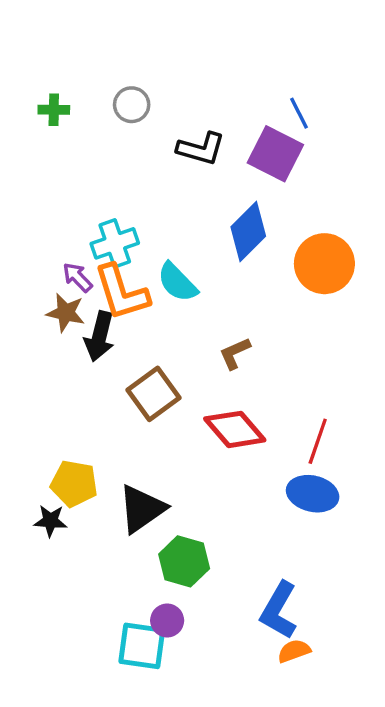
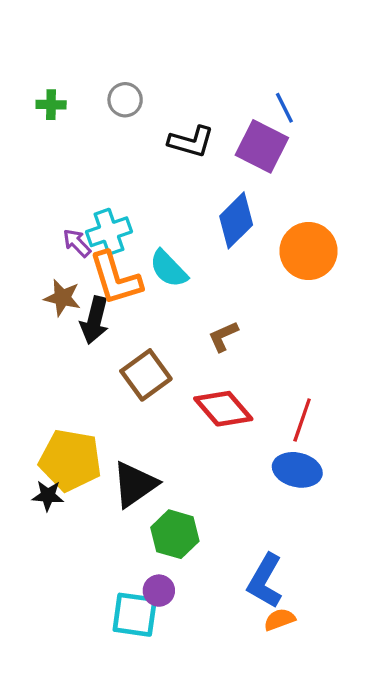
purple arrow: (77, 277) -> (77, 243), moved
yellow pentagon: (74, 484) -> (70, 460), size x1.4

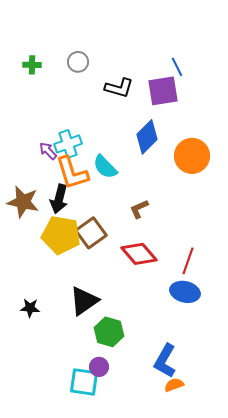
purple square: (262, 146) -> (163, 91), turned -36
brown star: (62, 298) -> (23, 202), moved, size x1.4
yellow pentagon: (70, 460) -> (61, 235), moved

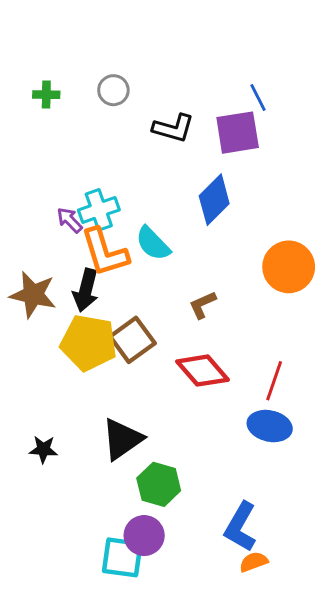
orange circle: (192, 156) -> (289, 267), moved
purple circle: (99, 367) -> (144, 536), size x1.4

